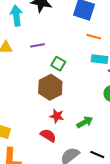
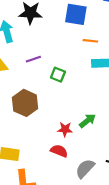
brown hexagon: (50, 87) -> (25, 103), moved
green arrow: (85, 122) -> (87, 121), moved

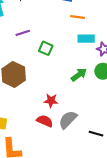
green arrow: (87, 121) -> (79, 75), moved
gray semicircle: (85, 169) -> (68, 120), moved

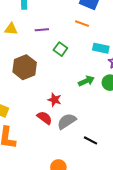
orange line: (78, 17) -> (82, 24), moved

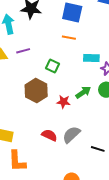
purple line: (42, 30) -> (23, 51), moved
brown hexagon: (25, 67) -> (36, 91), moved
red star: (55, 100) -> (64, 102), moved

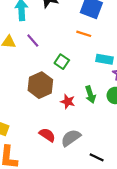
purple line: (23, 51) -> (33, 41), turned 56
green arrow: (83, 92) -> (90, 95), turned 98

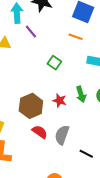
purple line: (33, 41) -> (31, 32), moved
brown hexagon: (40, 85) -> (31, 106), moved
gray semicircle: (71, 138) -> (62, 135), turned -36

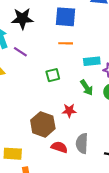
green square: (54, 63) -> (53, 75), turned -32
green arrow: (81, 94) -> (87, 88), moved

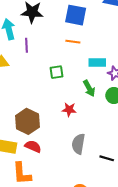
purple line: (20, 52) -> (27, 45), turned 48
brown hexagon: (43, 124) -> (27, 121), moved
red semicircle: (59, 147) -> (33, 146), moved

